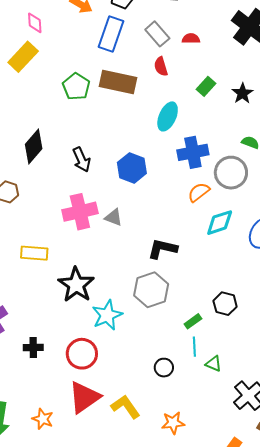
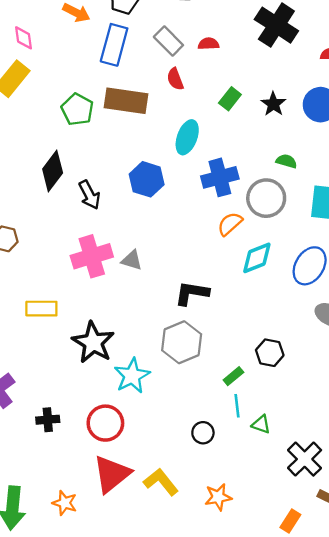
black diamond: (34, 146) -> (53, 171), moved
blue hexagon: (132, 168) -> (147, 179), moved

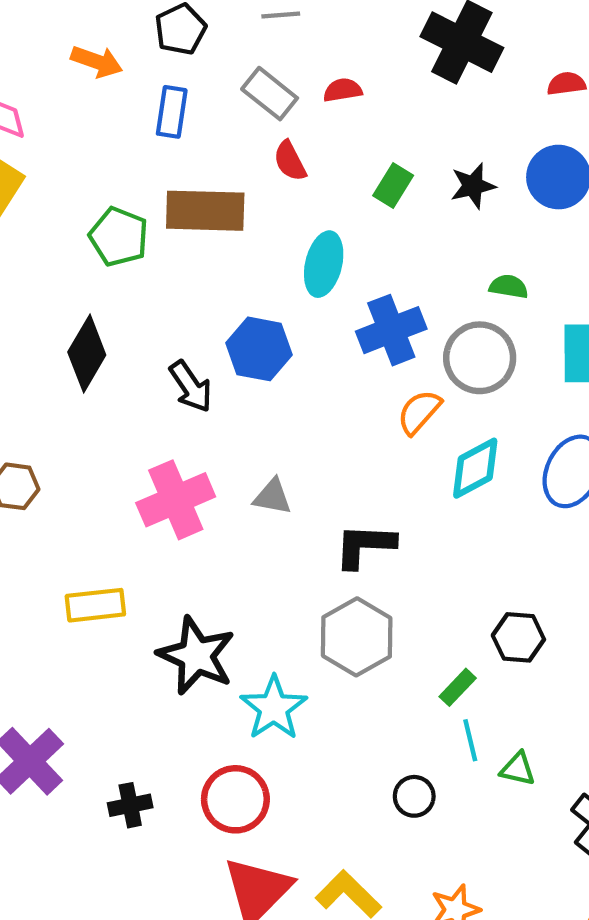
blue rectangle: (114, 45) -> (172, 112), size x0.7
black star: (273, 104) -> (473, 186), turned 30
black arrow: (89, 195) -> (191, 386), moved
gray triangle: (132, 260) -> (273, 497), moved

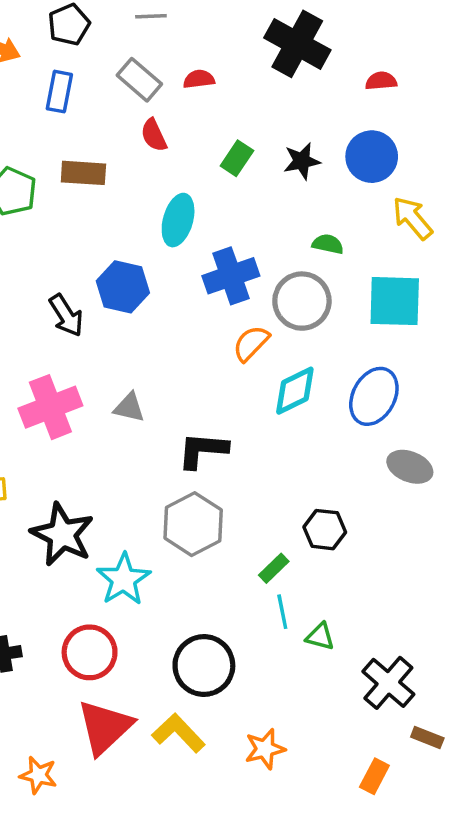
brown rectangle: (205, 211) -> (83, 173), size x0.7
black circle: (414, 796) -> (204, 666), moved, size x1.8

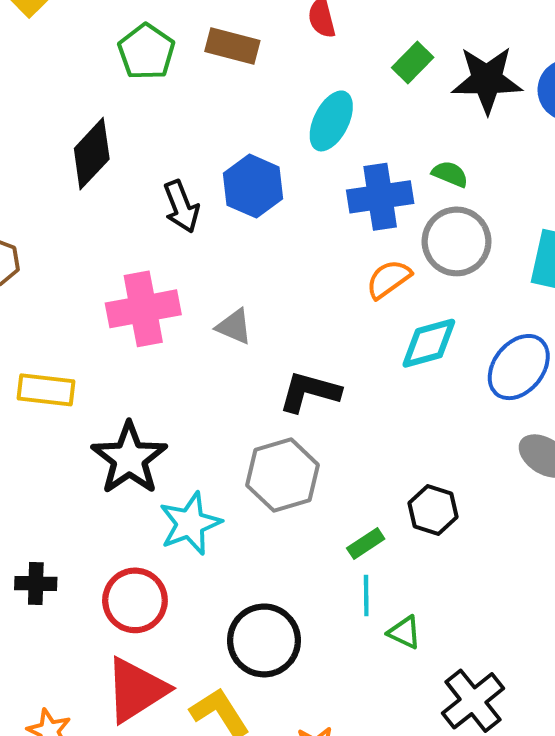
black star: (302, 161) -> (487, 80), size x1.6
green semicircle: (328, 244) -> (450, 174), moved

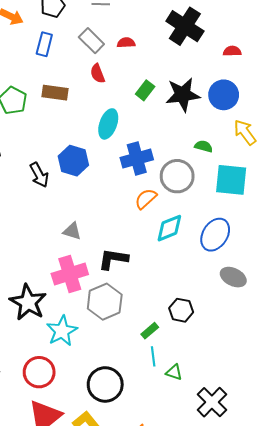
green semicircle: (450, 174) -> (204, 146), moved
pink cross: (143, 309) -> (70, 274), moved

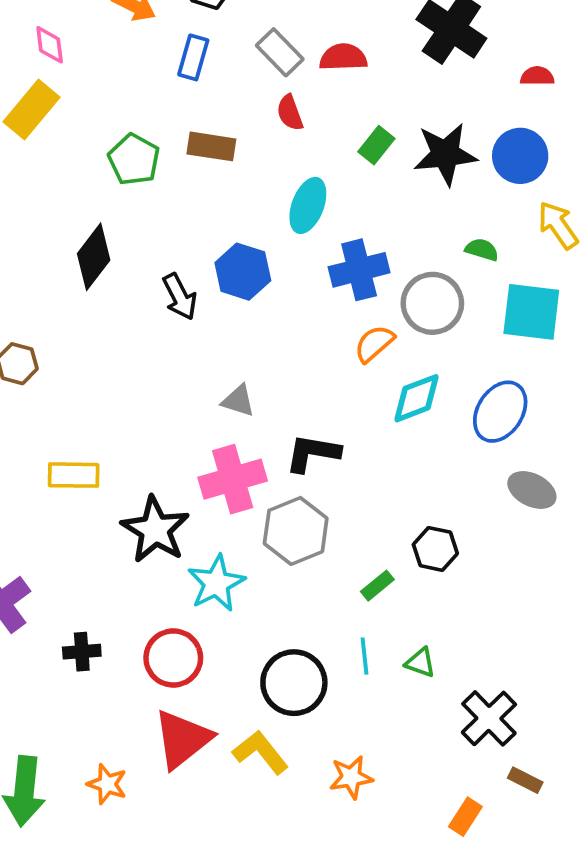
red semicircle: (126, 43) -> (343, 57), size x1.4
cyan line: (153, 356) -> (365, 656), moved

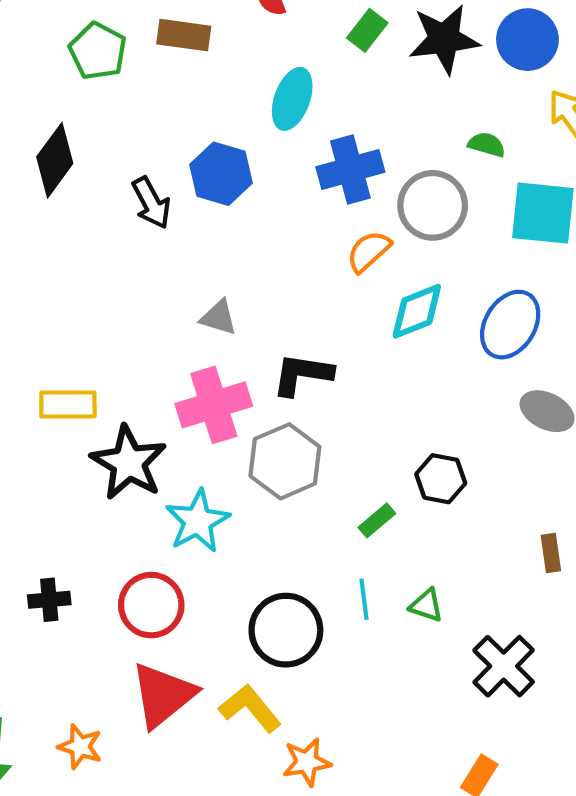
yellow rectangle: (74, 475) -> (68, 404), moved
orange star: (351, 777) -> (307, 762), moved
brown rectangle: (525, 780) -> (551, 553), moved, turned 56

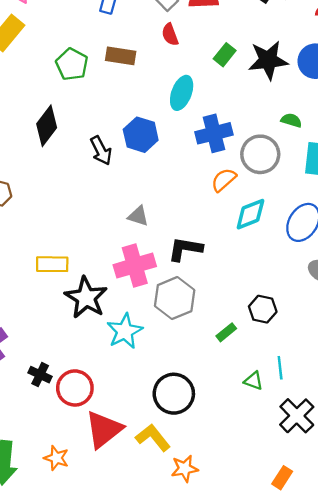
cyan line: (364, 599) -> (280, 368), moved
black cross: (49, 600) -> (40, 375), turned 30
red circle: (151, 605) -> (75, 388), moved

